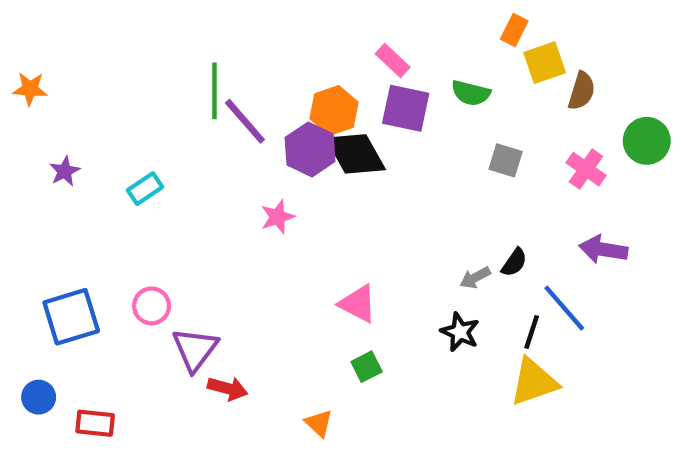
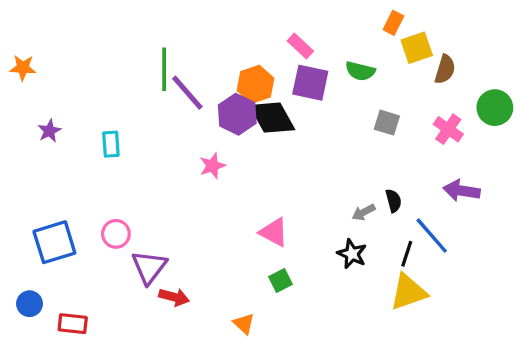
cyan rectangle: (145, 189) -> (111, 144), turned -60
black semicircle: (514, 262) -> (393, 201), turned -50

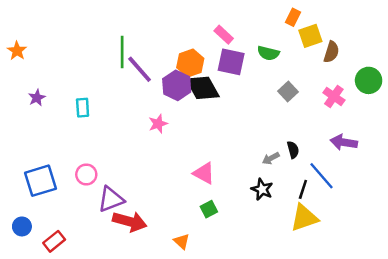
orange star: (23, 68) -> (17, 51), turned 30
gray square: (387, 123) -> (288, 92), turned 30
purple triangle: (149, 267) -> (111, 199), turned 32
red arrow: (174, 297) -> (130, 222), size x1.5
red rectangle: (73, 324) -> (54, 241), turned -45

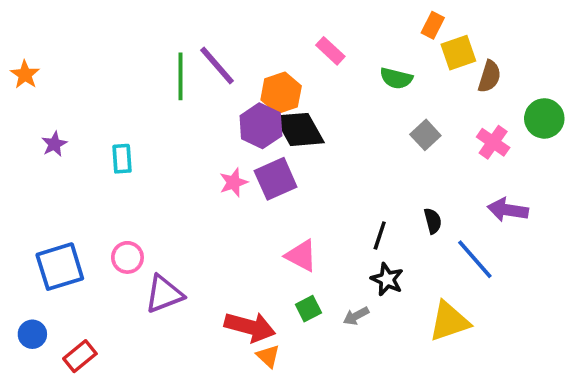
purple square: (231, 62) -> (276, 179), moved, turned -36
purple line: (140, 69) -> (217, 65), moved
gray arrow: (271, 158) -> (356, 316), moved
black line: (303, 189) -> (380, 235), moved
red arrow: (130, 222) -> (250, 327), moved

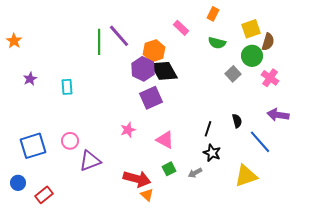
orange rectangle: (433, 25) -> (213, 14), moved
green circle: (544, 118) -> (252, 56), moved
pink star: (233, 182) -> (128, 130), moved

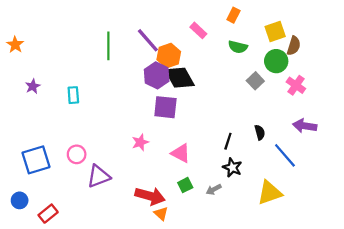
purple line: (119, 36) -> (148, 40), moved
purple square: (151, 98) -> (165, 107), turned 30

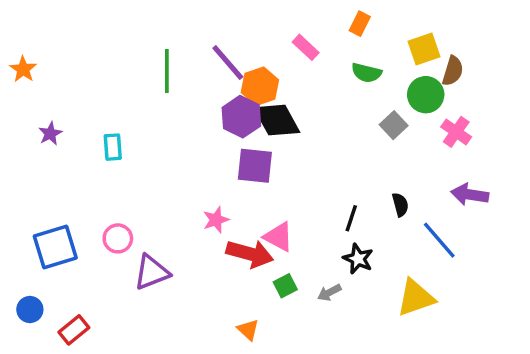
red arrow: (150, 196) -> (250, 254), moved

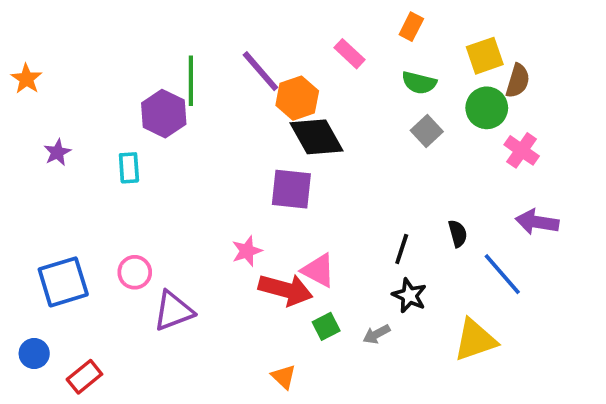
purple hexagon: (241, 117) -> (164, 114), moved
gray square: (394, 125) -> (427, 131), moved

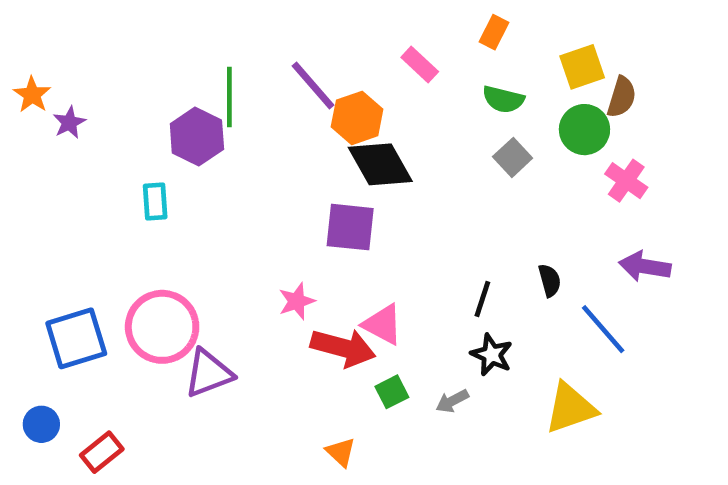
purple star: (57, 152) -> (69, 123), moved
pink circle: (135, 272) -> (162, 327), size x1.8

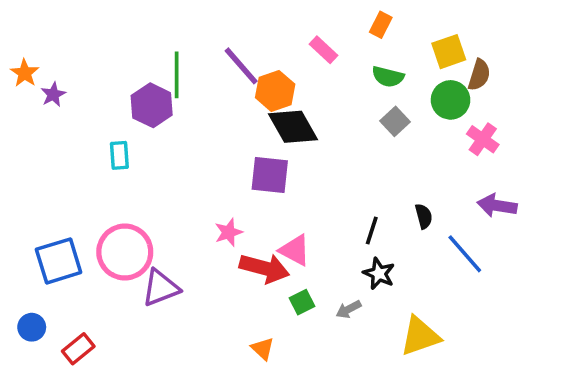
yellow triangle: (571, 408) -> (420, 336), moved

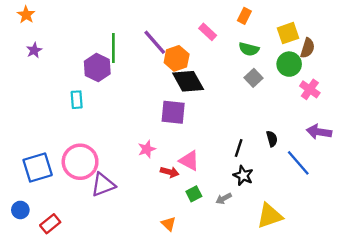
orange star: (25, 73) -> (26, 15), moved
purple star: (53, 95) -> (34, 50), moved
red arrow: (264, 268) -> (170, 172), size x0.6

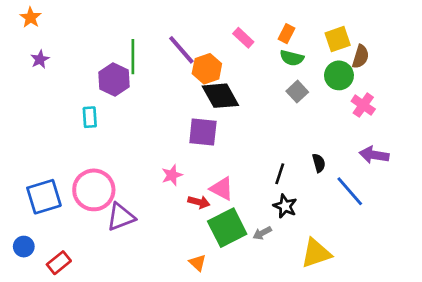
orange rectangle: (244, 16) -> (286, 34), moved
green square: (194, 194) -> (227, 228), size x2.0

